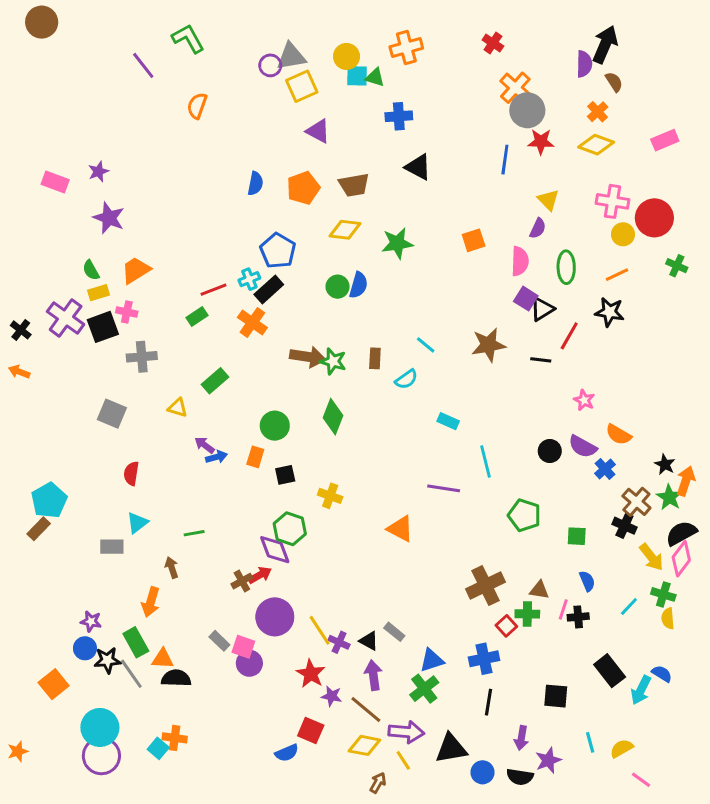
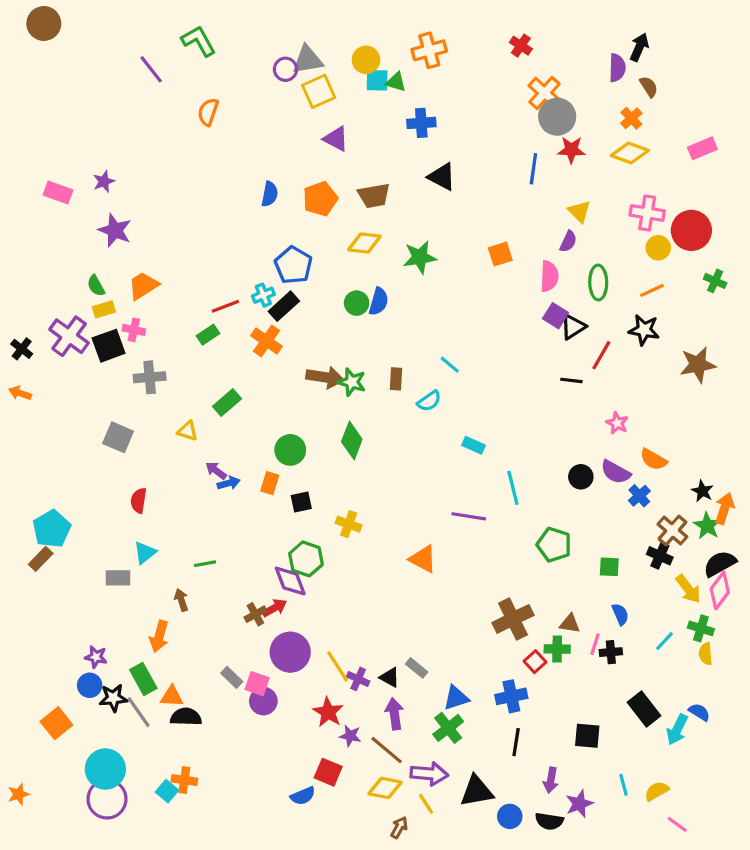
black arrow: (605, 45) -> (639, 47), size x0.7
brown star: (488, 345) -> (698, 365), moved

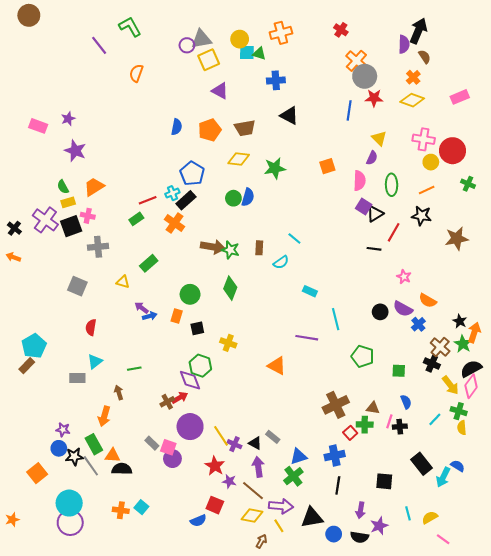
black arrow: (639, 47) -> (418, 31), size x1.4
cyan square: (167, 791) -> (141, 507), moved

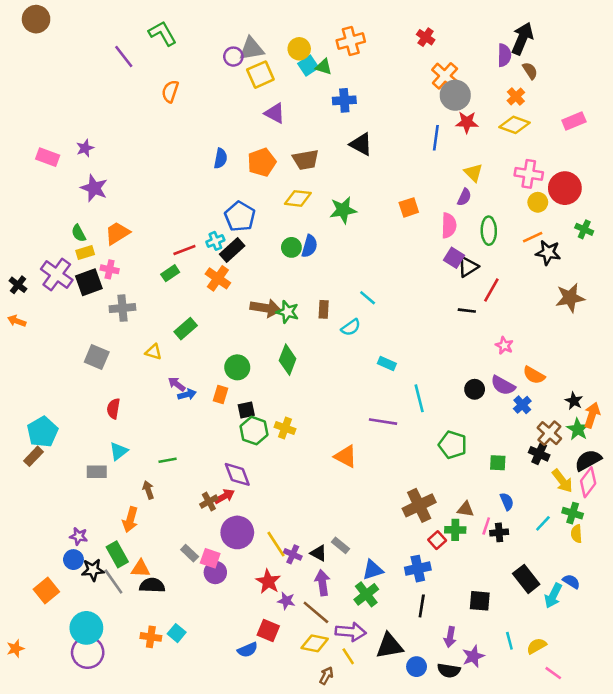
cyan square: (247, 53) -> (308, 66), turned -35
black star: (421, 216) -> (548, 253), moved
green hexagon: (200, 366) -> (254, 431), moved

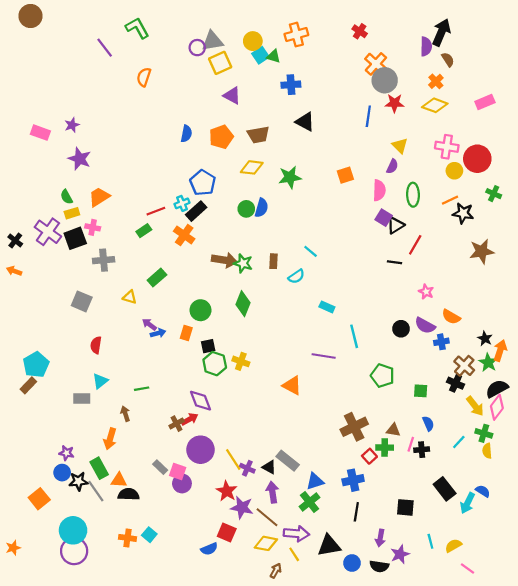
blue cross: (522, 405) -> (441, 342), turned 32
gray rectangle: (340, 545) -> (288, 461), size x1.5
purple star: (286, 601) -> (242, 507), size x1.5

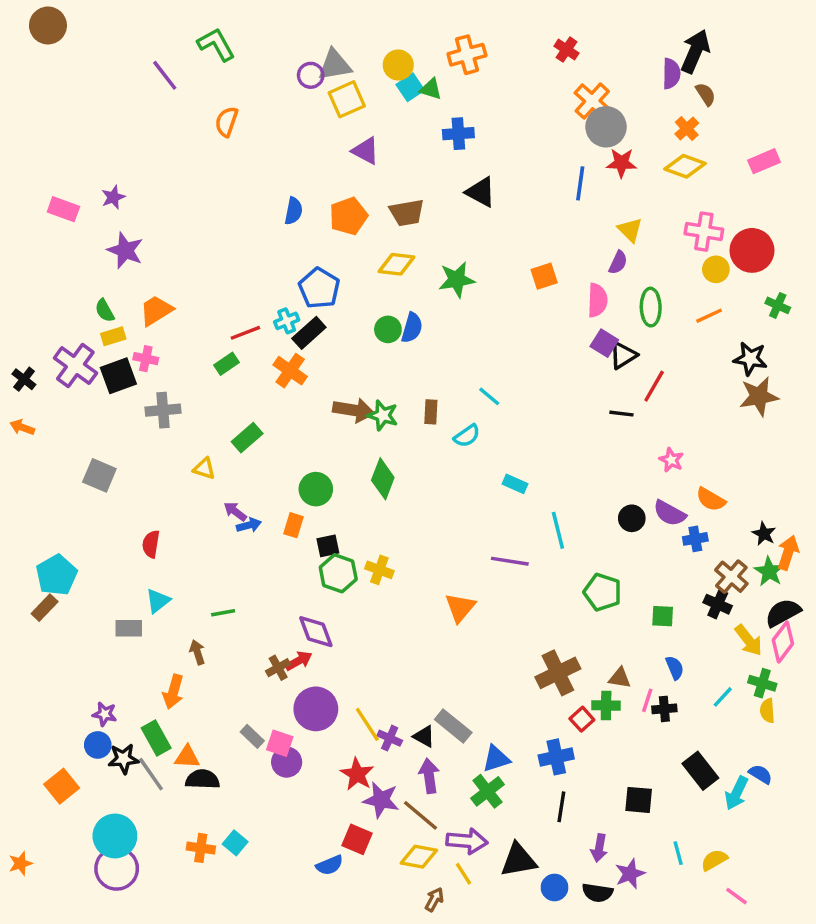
black star: (463, 213) -> (750, 359), moved
gray square: (82, 301) -> (99, 475), moved
orange triangle: (292, 385) -> (460, 608), turned 42

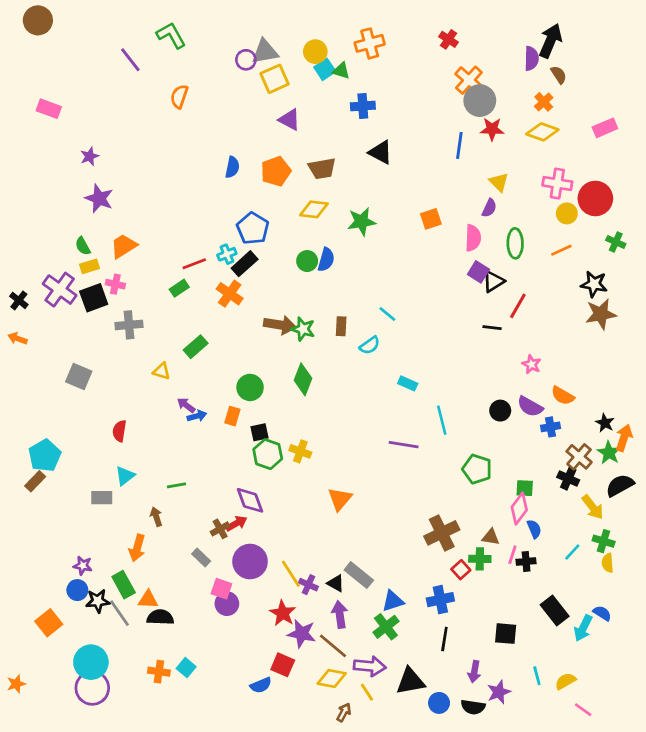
pink rectangle: (63, 209) -> (49, 109), moved
orange triangle: (460, 608) -> (340, 499), moved
pink diamond: (783, 642) -> (519, 508), moved
gray rectangle: (252, 736) -> (201, 557), moved

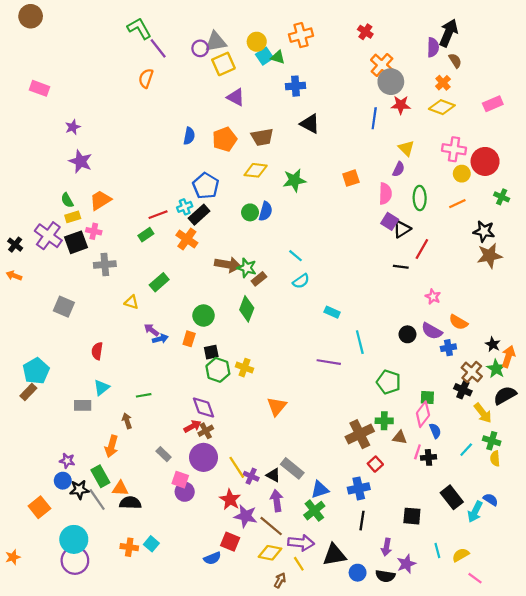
purple line: (130, 60) -> (158, 48), moved
cyan line: (387, 314) -> (295, 256), moved
brown rectangle: (341, 326) -> (259, 279), moved, turned 48
brown cross: (220, 529) -> (206, 431), moved
green cross: (480, 559) -> (384, 421), moved

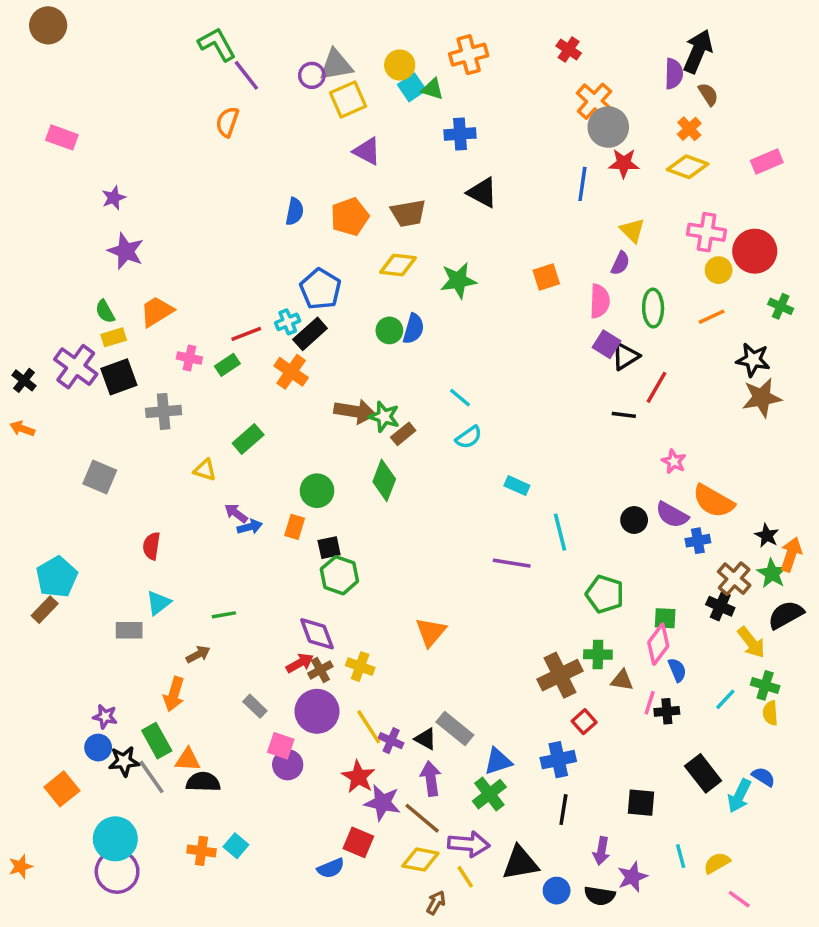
pink cross: (94, 231) -> (189, 358), moved
orange semicircle: (458, 322) -> (713, 501), size x1.4
yellow cross: (245, 368) -> (360, 667), moved
brown arrow: (127, 421) -> (198, 654), turned 80

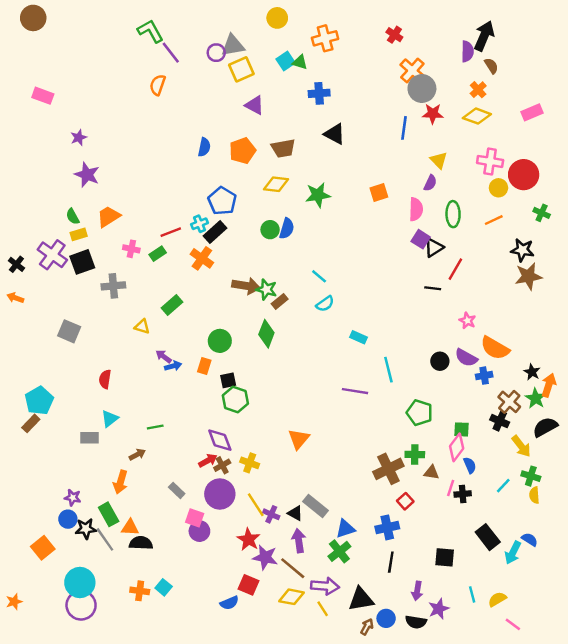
yellow circle: (400, 65) -> (277, 18), moved
brown arrow: (436, 903) -> (367, 627), moved

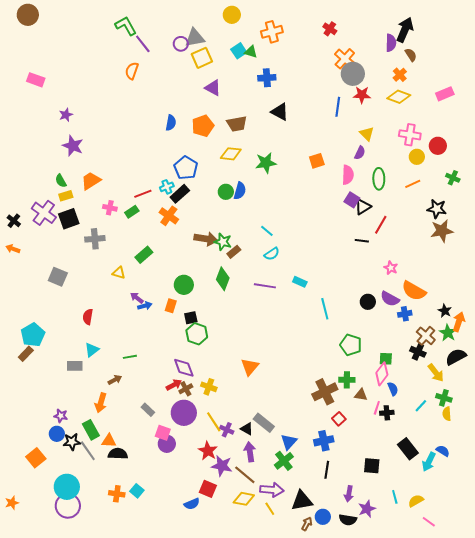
red circle: (524, 175) -> (438, 146), size x0.7
purple line: (355, 391) -> (265, 286), moved
blue triangle: (345, 529) -> (289, 442), turned -30

